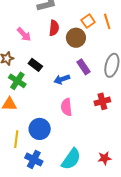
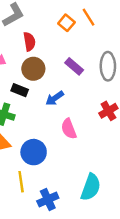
brown circle: (76, 38) -> (33, 69), moved
purple rectangle: (83, 67) -> (74, 66), moved
blue circle: (40, 129) -> (34, 152), moved
blue cross: (34, 159) -> (48, 200), turned -36

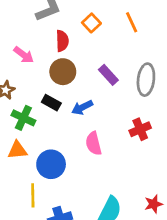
orange square: (66, 23) -> (91, 23), moved
black rectangle: (20, 90) -> (51, 103), moved

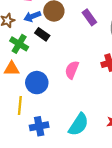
blue arrow: (82, 107) -> (32, 16), moved
pink semicircle: (94, 143) -> (72, 70), turned 30

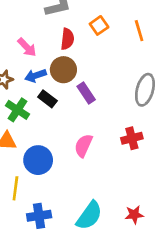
purple rectangle: (89, 17) -> (86, 93), moved

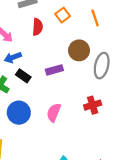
brown circle: (63, 70) -> (79, 50), moved
purple rectangle: (86, 93) -> (54, 70), turned -70
blue circle: (38, 160) -> (19, 113), moved

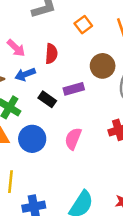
red semicircle: (37, 27) -> (51, 54), moved
black rectangle: (23, 76) -> (47, 99), moved

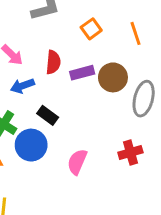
purple rectangle: (74, 89) -> (82, 73), moved
blue circle: (32, 139) -> (31, 145), moved

